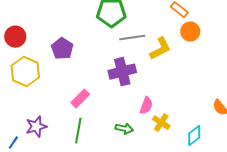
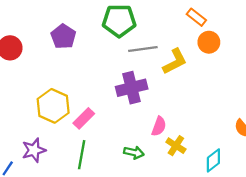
purple pentagon: (62, 49) -> (63, 37), moved
yellow hexagon: (25, 72) -> (53, 106), moved

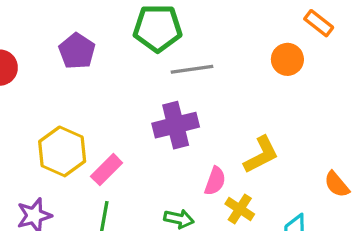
orange rectangle: (196, 17) -> (319, 23), moved
yellow L-shape: (175, 62) -> (261, 155), moved

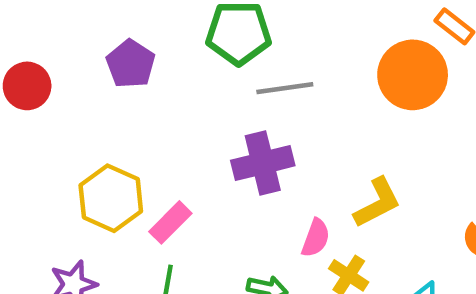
orange circle: (287, 59) -> (413, 75), size x1.6

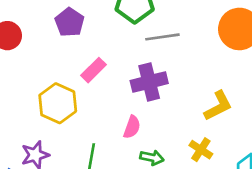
pink rectangle: (170, 222) -> (93, 70), moved
pink semicircle: (316, 238) -> (132, 127), moved

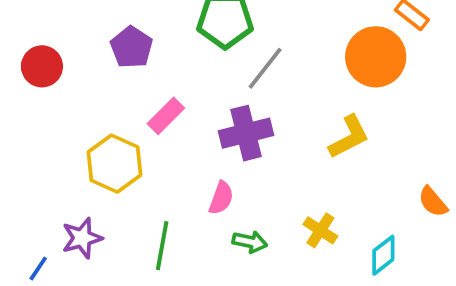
gray line: (162, 37) -> (265, 68), turned -44
yellow L-shape: (218, 106) -> (349, 137), moved

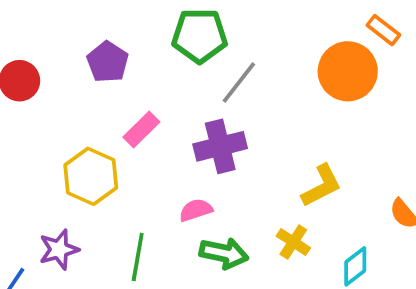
yellow L-shape: (349, 137) -> (321, 186), moved
pink semicircle: (221, 198) -> (196, 210), turned -128
green arrow: (250, 242) -> (224, 253), size x1.4

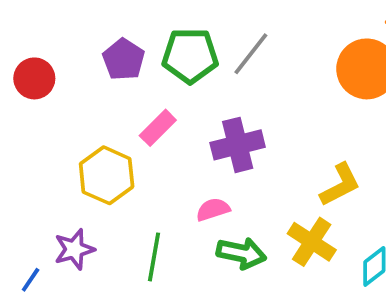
green pentagon: (200, 36) -> (190, 56), moved
gray line: (239, 83) -> (251, 54), moved
yellow cross: (293, 242) -> (312, 242), size x1.4

